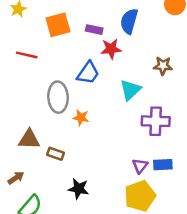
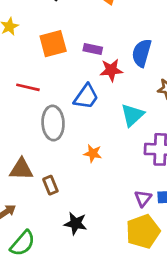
blue semicircle: (129, 21) -> (142, 53), moved
red line: (27, 55) -> (28, 87), moved
orange star: (81, 118) -> (93, 153), moved
brown rectangle: (56, 154) -> (50, 185), turned 49

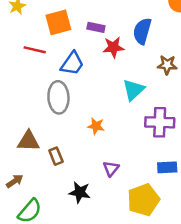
red line: (28, 87) -> (35, 50), moved
blue trapezoid: (86, 97) -> (72, 64), moved
purple triangle: (143, 198) -> (111, 169), moved

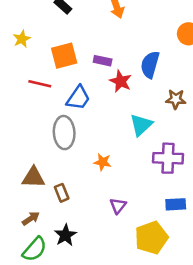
red star: (113, 47) -> (121, 81), turned 30
brown arrow: (15, 181) -> (31, 218), moved
black star: (80, 192) -> (65, 235), moved, turned 30

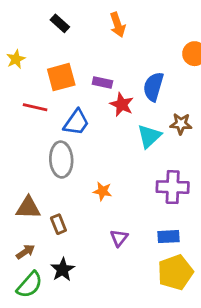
cyan triangle: (141, 125) -> (149, 136), moved
blue rectangle: (176, 204) -> (168, 237), moved
yellow pentagon: (151, 238) -> (175, 272), moved

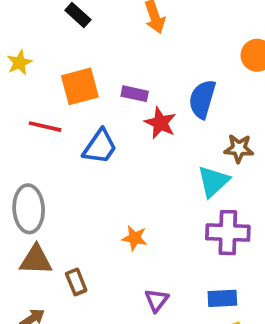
cyan triangle: (149, 136) -> (213, 181), moved
gray ellipse: (61, 160) -> (29, 209), moved

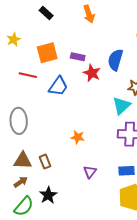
brown triangle: (36, 260) -> (23, 161), moved

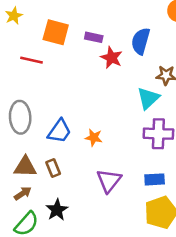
orange square: (47, 53) -> (56, 32), turned 30
blue trapezoid: (58, 86) -> (59, 131), moved
purple triangle: (90, 172) -> (109, 181), size x1.5

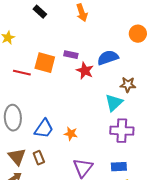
orange square: (56, 32) -> (45, 63), moved
blue semicircle: (141, 41) -> (108, 58), turned 55
brown triangle: (25, 167) -> (17, 157), turned 48

